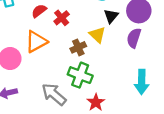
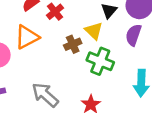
green cross: (80, 75) -> (100, 61), moved

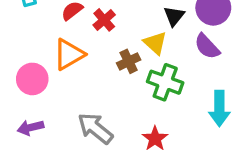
purple semicircle: (133, 35) -> (207, 46), turned -60

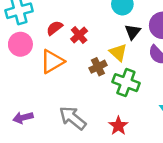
pink circle: (32, 79) -> (20, 44), moved

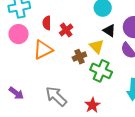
red semicircle: (55, 28) -> (47, 23), turned -56
black triangle: (133, 32) -> (109, 31), turned -40
purple arrow: (23, 118) -> (16, 93), turned -133

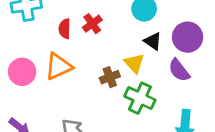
red cross: (66, 30) -> (92, 24), moved
pink circle: (18, 34) -> (22, 72), moved

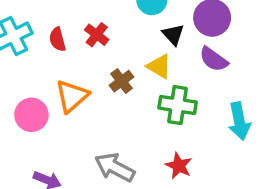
red semicircle: (65, 29) -> (57, 39), moved
black triangle: (153, 41) -> (173, 35), turned 30
brown cross: (110, 77) -> (122, 81), moved

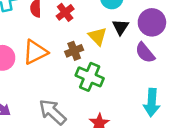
yellow triangle: (159, 66) -> (98, 36), moved
green cross: (178, 105) -> (90, 77), moved

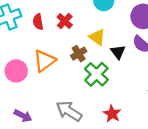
black triangle: (120, 27) -> (118, 52), moved
green cross: (90, 77) -> (96, 74), turned 30

